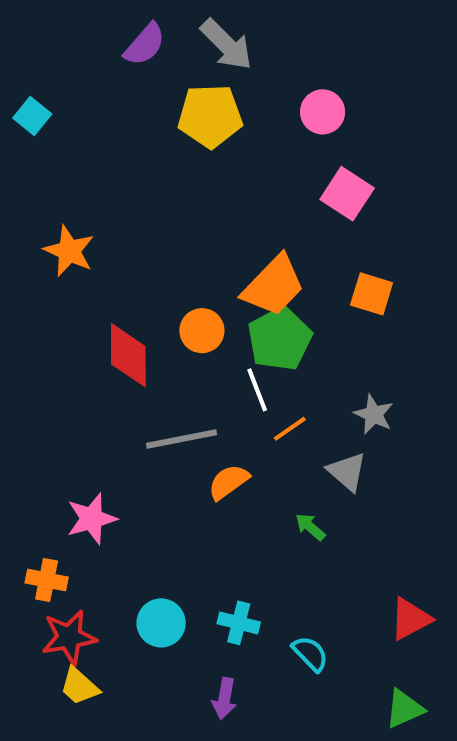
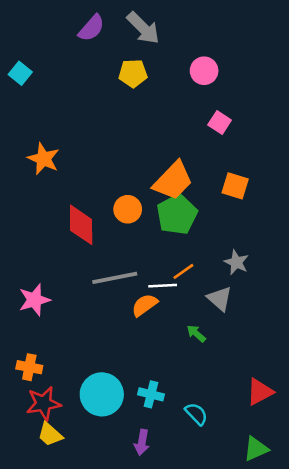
yellow pentagon: (210, 116) -> (133, 73), size x0.7
pink square: (347, 194) -> (220, 123), size x0.7
white line: (257, 390) -> (163, 286), moved, turned -72
pink star: (92, 519) -> (34, 300), moved
cyan circle: (161, 623) -> (102, 394), size x1.4

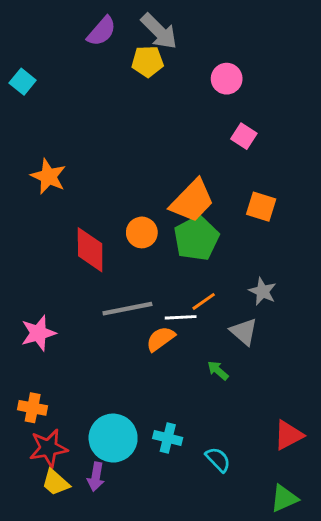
yellow pentagon: (133, 73) -> (148, 61), moved
purple arrow: (142, 442) -> (96, 477), moved

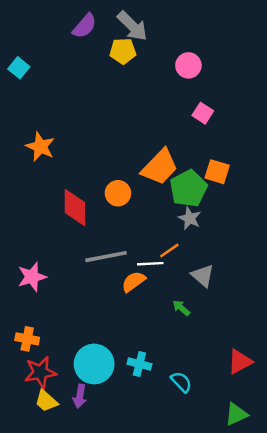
green pentagon: (196, 238) -> (188, 188), moved
gray star: (263, 291) -> (190, 218), moved

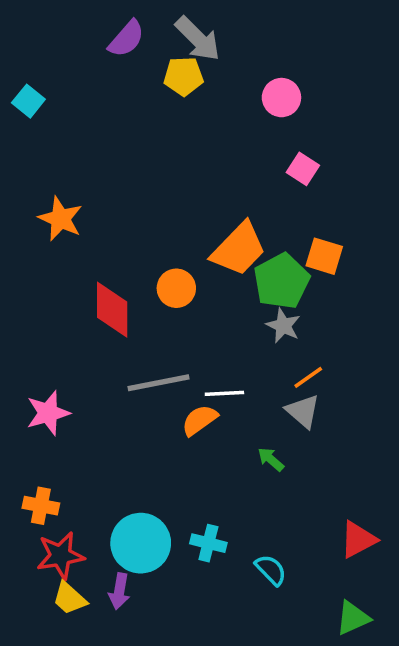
orange line: (169, 251) -> (308, 377), moved

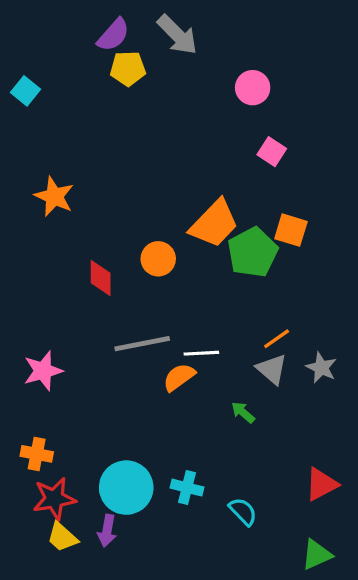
yellow pentagon: (183, 76) -> (128, 68), moved
red diamond: (112, 310) -> (101, 278), size x0.7
gray star: (283, 326) -> (321, 368), moved

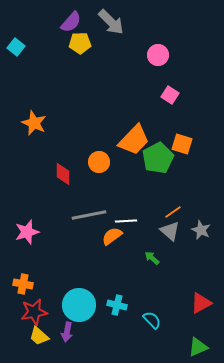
cyan square: (25, 91) -> (16, 47), moved

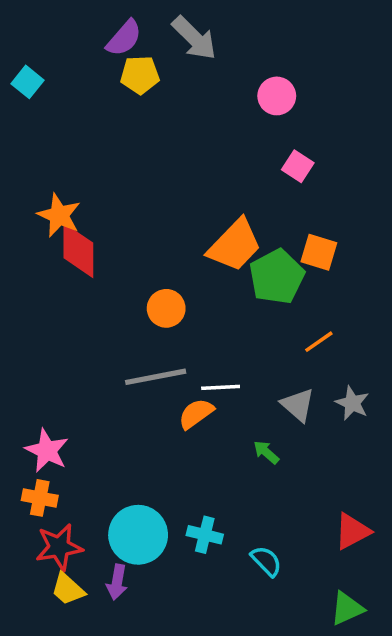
orange circle: (99, 162) -> (166, 308), moved
red diamond: (63, 174) -> (78, 250), moved, size x1.4
orange line: (173, 212) -> (319, 342), moved
pink star: (27, 232) -> (47, 451), moved, turned -30

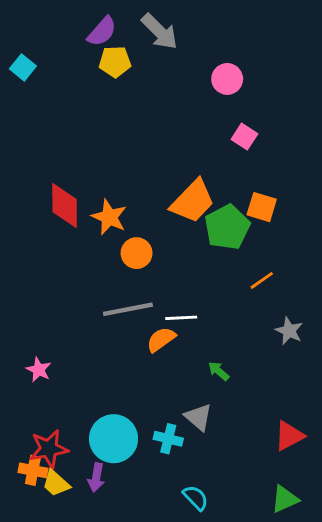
orange star: (59, 215) -> (109, 217), moved
gray triangle: (298, 405) -> (198, 417), moved
pink star: (47, 451) -> (39, 370), size x0.7
orange cross: (40, 498) -> (33, 470), moved
cyan semicircle: (266, 561) -> (196, 498), moved

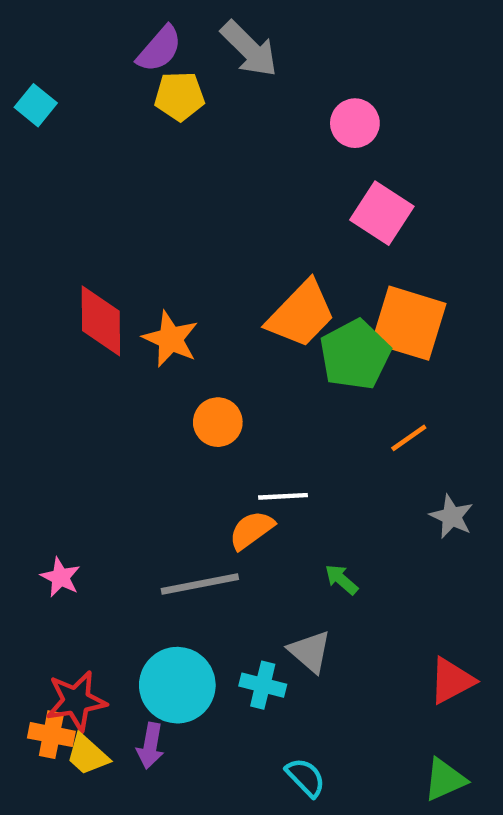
pink square: (244, 137) -> (382, 213), size x1.5
orange square: (262, 207) -> (409, 323), size x1.6
orange circle: (137, 253) -> (218, 422), moved
gray line: (128, 309) -> (200, 584), moved

